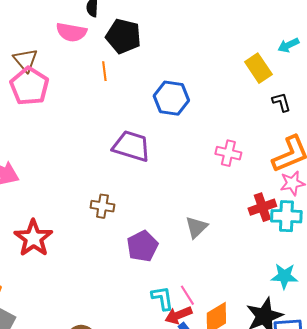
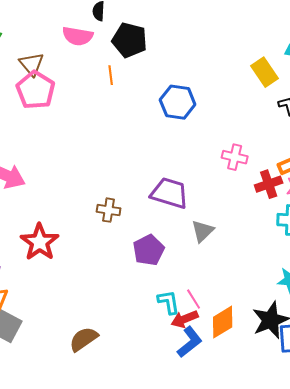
purple trapezoid: (131, 146) -> (170, 193), moved
red cross: (262, 207) -> (269, 184), moved

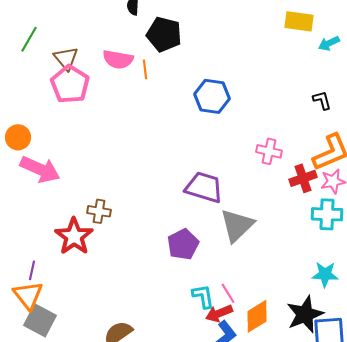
pink semicircle: (78, 36) -> (118, 59), moved
yellow rectangle: (265, 72) -> (299, 21), moved, turned -48
brown cross: (109, 210) -> (99, 211), moved
gray triangle: (203, 231) -> (237, 225), size x1.5

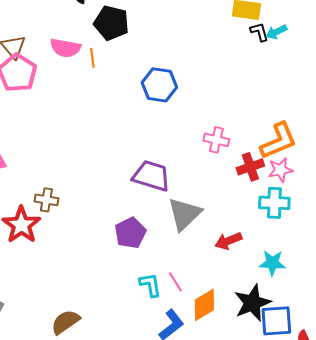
black L-shape: (322, 100) -> (259, 32), moved
red arrow: (219, 313) -> (228, 241), moved

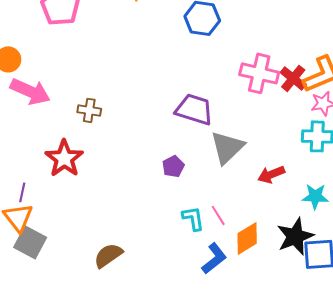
pink cross: (216, 140) -> (259, 73), size x1.5
red cross: (250, 167) -> (293, 78), moved, turned -32
brown cross: (46, 200) -> (89, 110), moved
purple pentagon: (130, 233) -> (173, 166), size x0.7

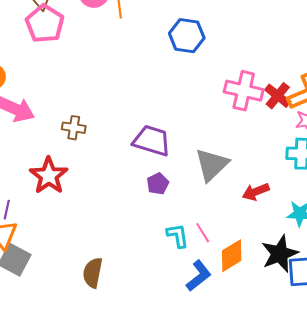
purple trapezoid: (194, 109) -> (152, 141), moved
brown semicircle: (108, 255) -> (93, 273), turned -44

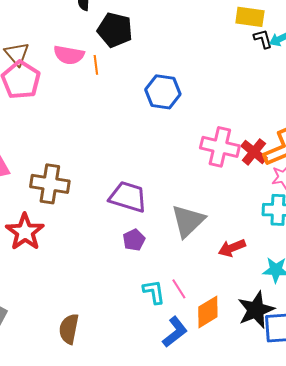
brown cross: (74, 128) -> (50, 184), size x1.6

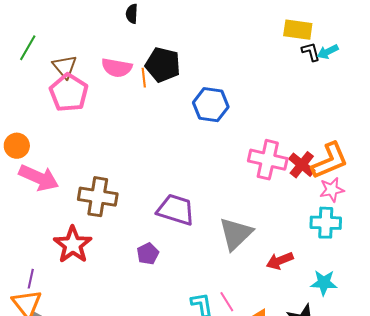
black pentagon: (115, 30) -> (163, 65), moved
purple pentagon: (134, 240) -> (148, 254), moved

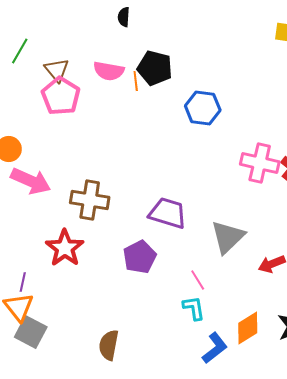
purple pentagon: (148, 254) -> (140, 257), size x1.5
pink line: (227, 302) -> (198, 280), moved

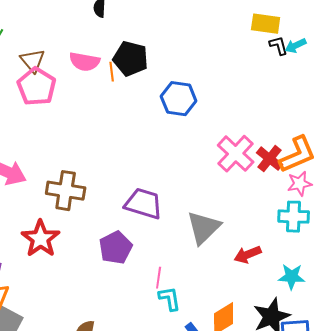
pink cross: (260, 163) -> (236, 154), turned 30
pink line: (198, 280) -> (159, 278), moved, turned 40

